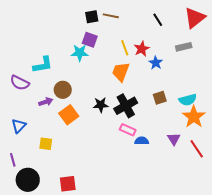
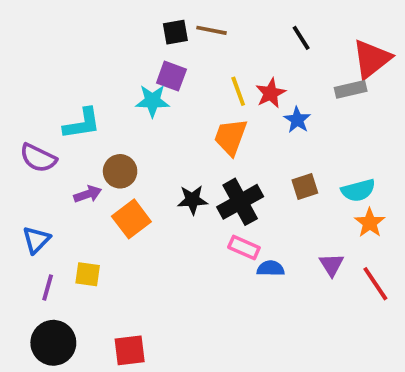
red triangle: (195, 18) -> (372, 59), moved
orange star: (194, 117) -> (370, 223), size x0.7
purple line: (13, 160) -> (48, 288), moved, turned 32

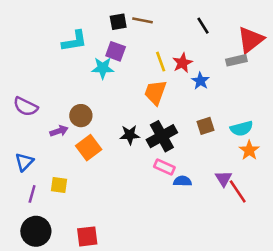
cyan L-shape: (82, 124) -> (74, 41), moved
red line: (375, 284) -> (238, 191), moved

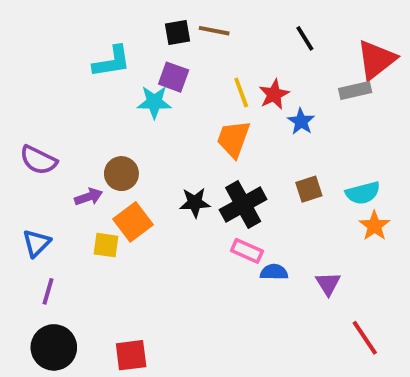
purple triangle: (224, 179) -> (328, 284), moved
yellow square: (59, 185) -> (106, 245), moved
red line: (238, 191) -> (365, 338), moved

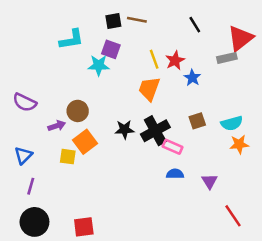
orange star: (374, 226) -> (239, 144), turned 30
pink rectangle: (247, 251) -> (173, 147), moved

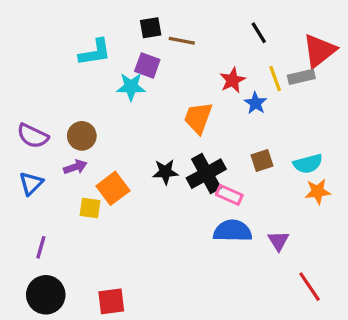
brown line: (137, 20) -> (182, 41), moved
yellow line: (154, 59) -> (275, 79), moved
brown circle: (78, 111) -> (82, 136), moved
blue triangle: (23, 155) -> (31, 183), moved
blue semicircle: (175, 174) -> (233, 231), size x1.6

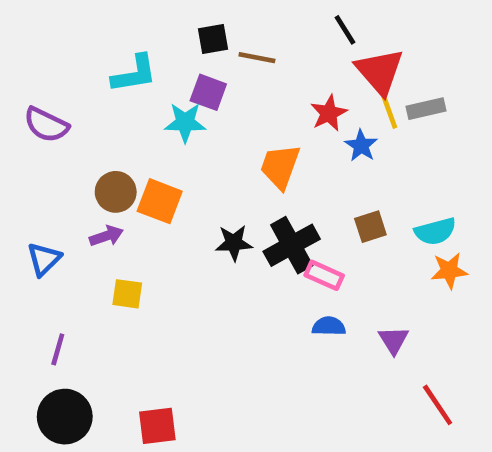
black line: (259, 33) -> (345, 30), moved
red triangle: (319, 51) -> (380, 71), moved, turned -33
purple semicircle: (33, 136) -> (46, 125), moved
orange square: (113, 188) -> (160, 201), moved, turned -32
blue semicircle: (233, 231) -> (329, 326), size x0.6

